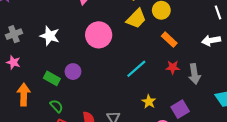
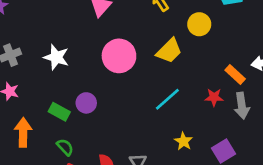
yellow trapezoid: (136, 19) -> (169, 51), moved
orange rectangle: (169, 40) -> (235, 74), moved

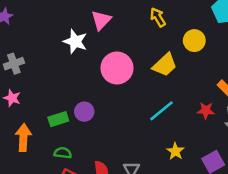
white star: (56, 57) -> (75, 41), moved
green rectangle: (59, 112) -> (58, 119), turned -48
green semicircle: (65, 147) -> (63, 153), turned -42

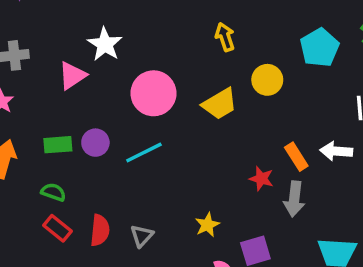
pink triangle: (101, 20) -> (72, 76), moved
cyan line: (161, 111) -> (144, 153), moved

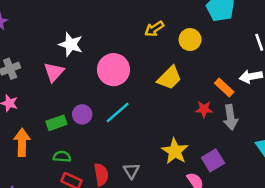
yellow arrow: (225, 37) -> (154, 29), moved, turned -90
yellow trapezoid: (220, 104) -> (169, 78), moved
yellow star: (207, 225) -> (175, 151), size x1.5

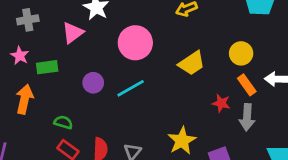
yellow circle: (190, 40) -> (241, 53), moved
green rectangle: (56, 123) -> (47, 67), moved

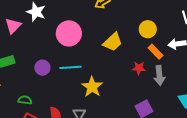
pink triangle: (73, 33) -> (13, 26), moved
cyan line: (131, 88) -> (71, 67), turned 35
yellow star: (182, 141) -> (92, 87), moved

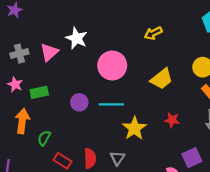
red star: (139, 68) -> (172, 120), moved
green semicircle: (25, 100) -> (44, 138), moved, turned -72

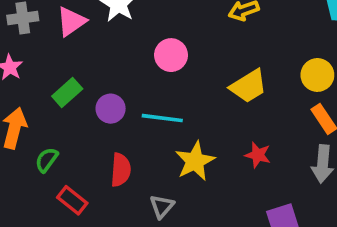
pink circle: (112, 65) -> (171, 55), size x0.7
green rectangle: (39, 92) -> (67, 92), moved, turned -36
red semicircle: (90, 158) -> (121, 170), moved

